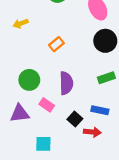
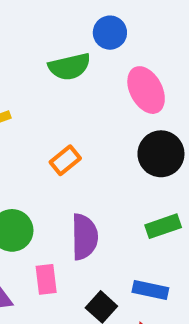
pink rectangle: (47, 105) -> (46, 279), turned 48

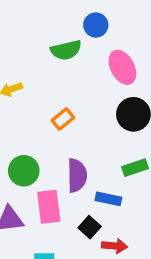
pink rectangle: (46, 279) -> (49, 207), size x1.5
blue rectangle: (150, 290) -> (108, 199), moved

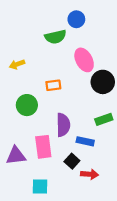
pink ellipse: (122, 67) -> (84, 60), moved
orange rectangle: (63, 119) -> (53, 85), turned 32
green circle: (24, 171) -> (27, 105), moved

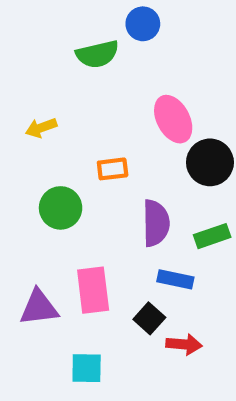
blue circle: (76, 19) -> (143, 24), moved
green semicircle: (55, 37) -> (97, 54), moved
purple semicircle: (63, 125) -> (156, 223), moved

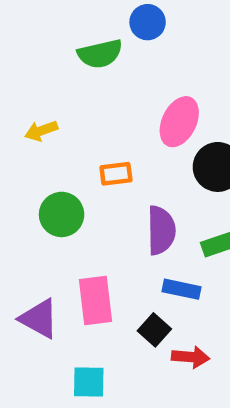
pink ellipse: (173, 119) -> (179, 122), turned 54
purple triangle: (39, 308) -> (39, 319), turned 36

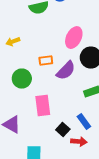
purple semicircle: (161, 230) -> (66, 71), moved, turned 45
blue rectangle: (182, 289) -> (84, 122), moved, turned 42
pink rectangle: (96, 300) -> (43, 106), moved

